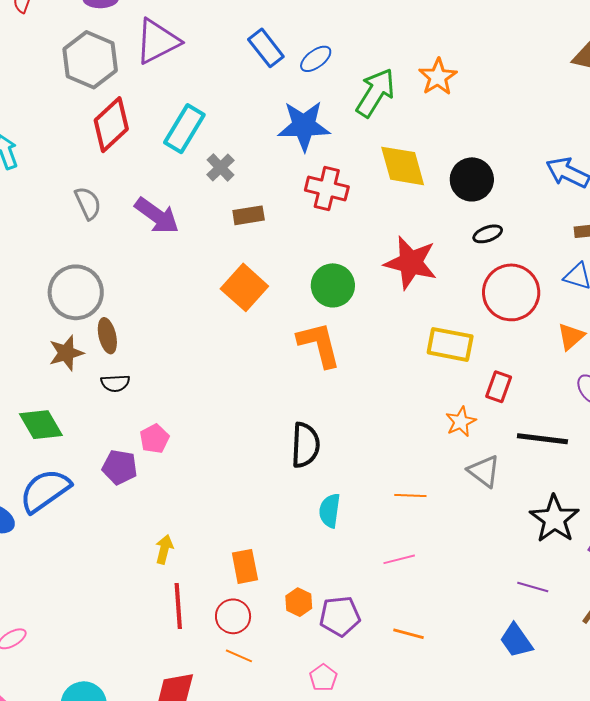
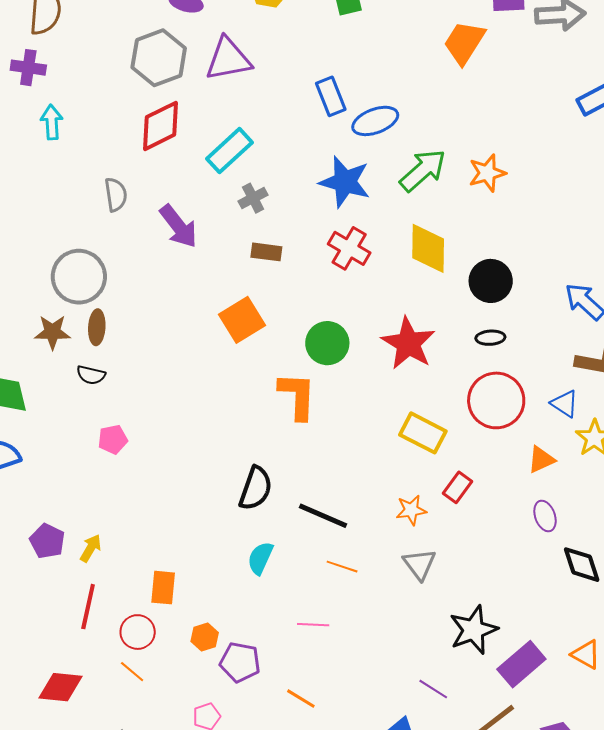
blue ellipse: (316, 59) -> (375, 121), size x1.4
black line: (542, 439) -> (323, 516), moved
purple pentagon: (120, 467) -> (47, 541), moved

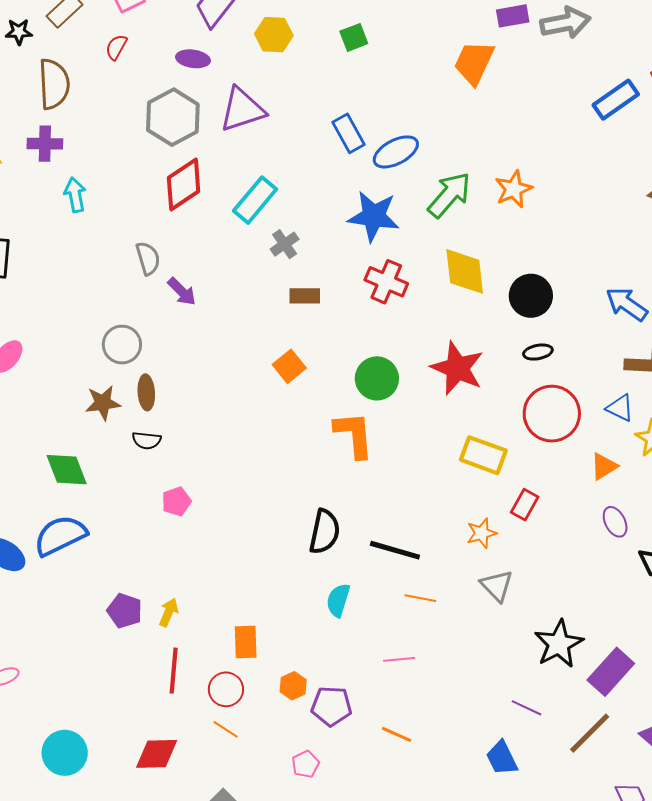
purple arrow: (178, 226) -> (182, 292), moved, size x0.7
gray circle: (79, 277) -> (122, 345), size x0.7
orange square: (242, 320) -> (289, 366), size x0.7

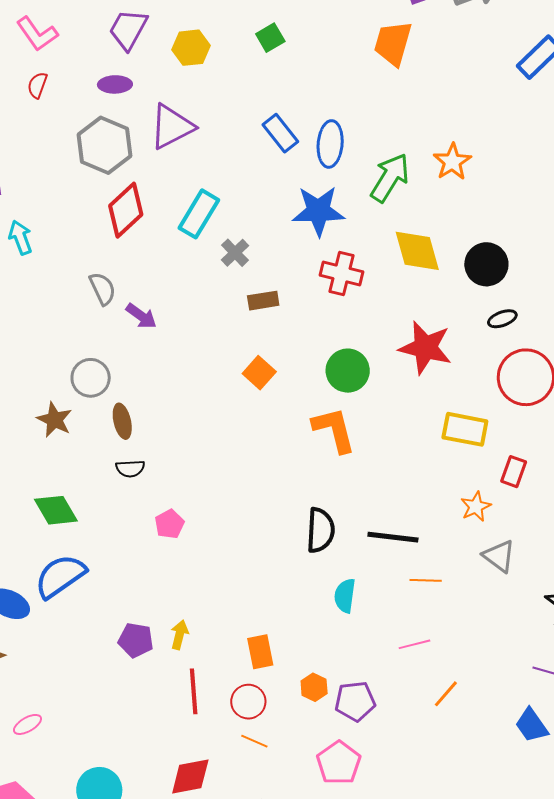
blue ellipse: (396, 152) -> (330, 144), turned -48
brown star: (103, 403) -> (55, 420), moved, turned -30
orange line: (397, 734) -> (446, 694), moved, turned -64
pink pentagon: (305, 764) -> (339, 763), size x1.6

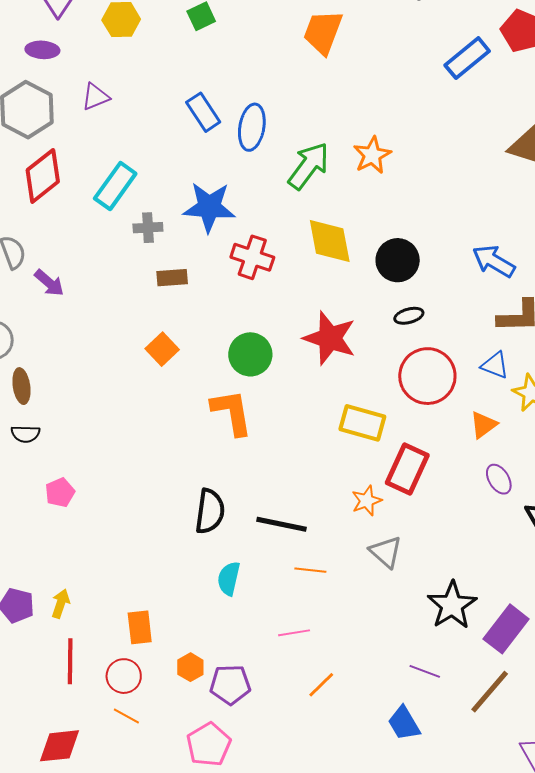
purple triangle: (172, 127) -> (95, 97), size x0.6
blue star: (318, 211) -> (209, 207), moved
gray cross: (235, 253) -> (148, 228), turned 36
red rectangle: (514, 472) -> (407, 469), size x1.6

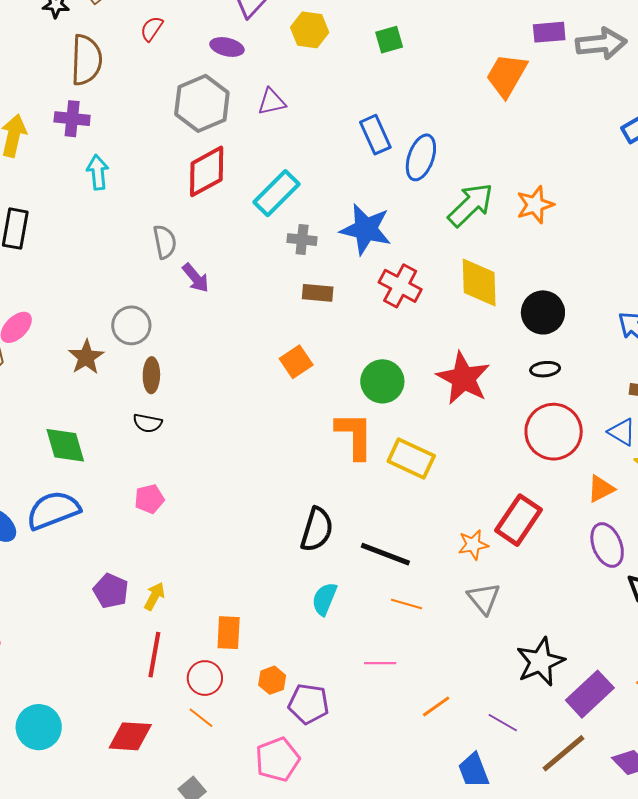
yellow rectangle: (362, 423) -> (411, 459), moved
purple ellipse: (499, 479) -> (607, 545), size x1.4
pink pentagon: (60, 493) -> (149, 499), moved
orange line: (321, 685) -> (436, 706), moved

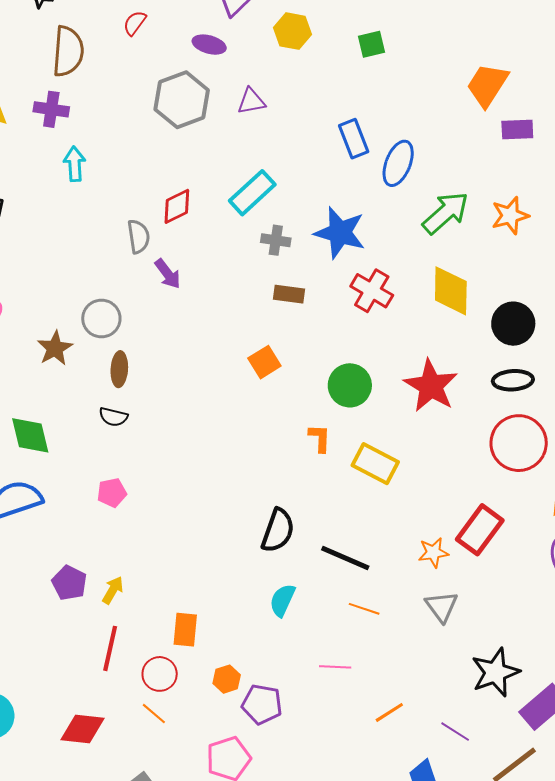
purple rectangle: (549, 32) -> (517, 130), moved
red diamond: (207, 171) -> (177, 206), moved, size x0.7
black ellipse: (545, 369) -> (513, 380), size x1.4
orange L-shape: (355, 435) -> (320, 438), size x0.6

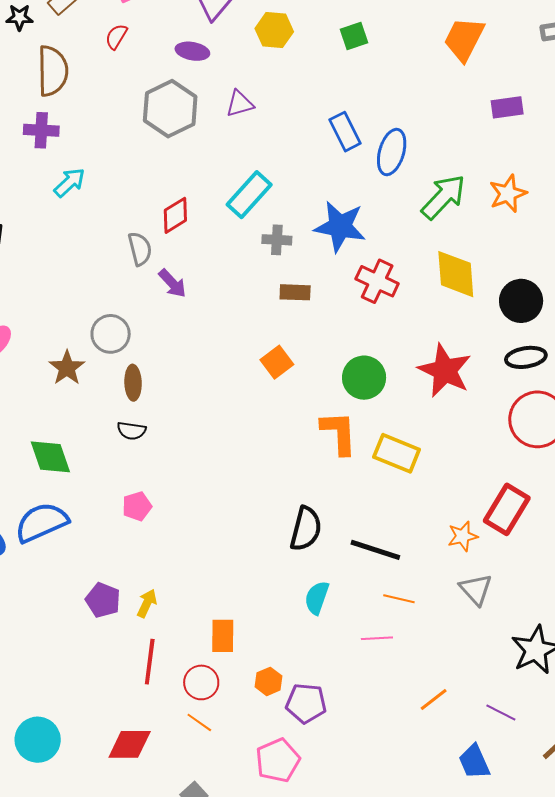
orange trapezoid: (487, 85) -> (464, 39), moved
cyan arrow: (75, 164) -> (70, 182), turned 56
orange L-shape: (320, 438) -> (339, 433), size x1.6
pink line: (335, 667) -> (377, 638), moved

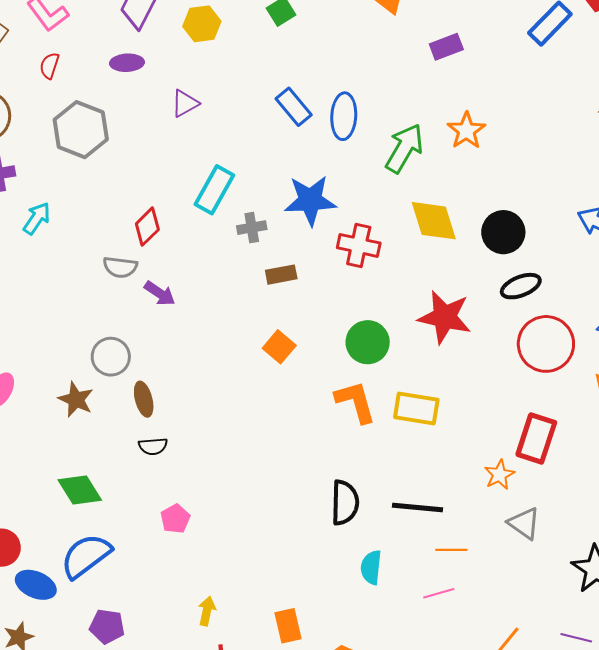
gray hexagon: (170, 109) -> (81, 130), moved
gray semicircle: (140, 249) -> (120, 267), turned 124
purple pentagon: (103, 600) -> (107, 626), moved

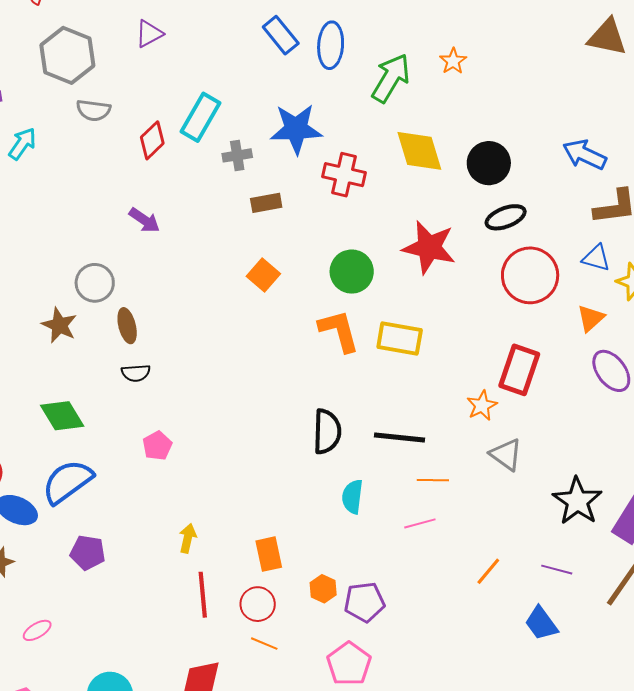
purple triangle: (185, 103) -> (149, 34), moved
orange star: (466, 131) -> (453, 61), size x0.7
red diamond: (147, 227) -> (152, 140), moved
gray semicircle: (120, 267) -> (93, 110), moved

